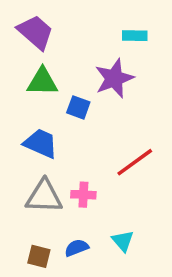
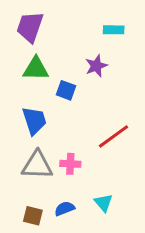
purple trapezoid: (36, 32) -> (30, 27), turned -112
purple star: (114, 78) -> (96, 66), size x0.7
blue trapezoid: (41, 143) -> (34, 121), turned 48

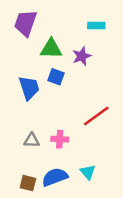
green triangle: (36, 69) -> (51, 49), moved
blue trapezoid: (34, 121) -> (29, 88), moved
gray triangle: (37, 165) -> (32, 140), size x0.6
blue semicircle: (65, 209) -> (55, 177), size x1.5

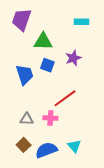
purple star: (82, 56) -> (73, 58), moved
red line: (96, 116) -> (65, 98), moved
brown square: (28, 183) -> (24, 145), moved, turned 32

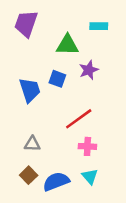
green triangle: (43, 41) -> (67, 45), moved
pink cross: (50, 118) -> (87, 146), moved

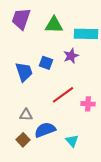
cyan rectangle: (99, 26) -> (86, 34), moved, size x1.6
green triangle: (67, 45) -> (54, 25), moved
pink cross: (87, 146) -> (88, 104), moved
blue semicircle: (56, 181) -> (45, 130), moved

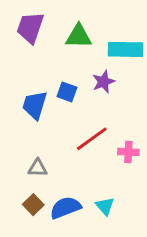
blue trapezoid: (24, 72) -> (35, 105), turned -145
blue semicircle: (45, 130) -> (65, 208), moved

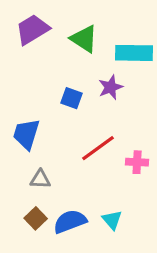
purple trapezoid: (30, 27) -> (32, 29), turned 40
green triangle: (79, 36) -> (84, 39), turned 32
blue trapezoid: (35, 105) -> (26, 134), moved

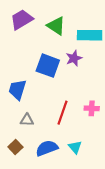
blue square: (71, 98) -> (48, 66), size x1.6
red line: (98, 148) -> (62, 113), moved, turned -35
brown square: (36, 218) -> (15, 147), moved

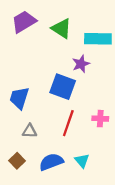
blue square: (48, 66) -> (63, 87), moved

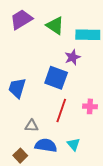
gray triangle: (30, 131) -> (32, 126), moved
brown square: (17, 161) -> (20, 156), moved
blue semicircle: (51, 162) -> (46, 145), turned 30

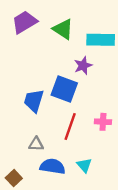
blue trapezoid: (17, 88) -> (34, 101), moved
brown square: (20, 156) -> (14, 178), moved

